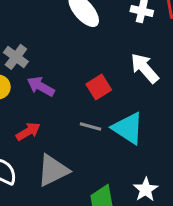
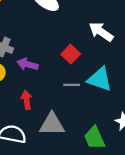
red arrow: (28, 131) -> (27, 100), turned -54
gray triangle: (53, 170) -> (52, 124), turned 40

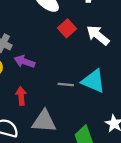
red square: (71, 54) -> (67, 28), moved

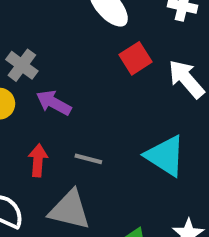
gray line: (66, 85) -> (88, 159), moved

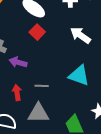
red square: (136, 58) -> (37, 32), moved

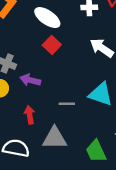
gray line: (42, 86) -> (67, 104), moved

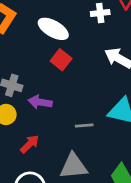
red arrow: (30, 115) -> (30, 144), moved, turned 60

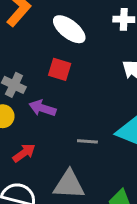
red square: (61, 60) -> (60, 69), moved, turned -30

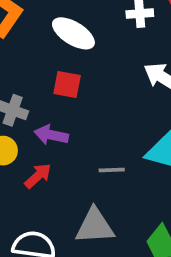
red arrow: (24, 153) -> (38, 176), moved

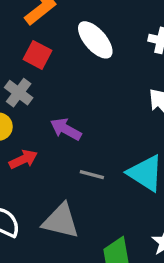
red square: (67, 84) -> (38, 55), moved
purple arrow: (51, 135) -> (66, 129), moved

